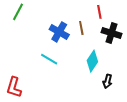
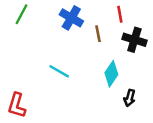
blue cross: (59, 32) -> (71, 18), moved

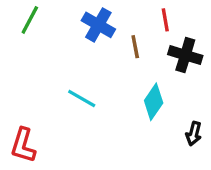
black arrow: (130, 98) -> (194, 134), moved

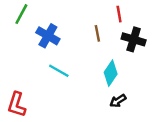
blue cross: (98, 25) -> (48, 36), moved
black arrow: (194, 134) -> (118, 101), moved, turned 42

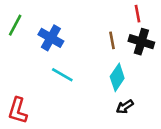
green line: (21, 14) -> (15, 25), moved
red line: (119, 14) -> (138, 14), moved
brown line: (97, 33) -> (112, 40), moved

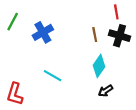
blue cross: (51, 38) -> (43, 32), turned 30
cyan line: (62, 75) -> (53, 76), moved

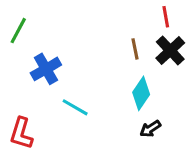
blue cross: (43, 32) -> (46, 69), moved
black cross: (120, 36) -> (170, 50), turned 30

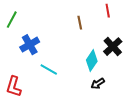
brown line: (135, 49) -> (80, 23), moved
black cross: (170, 50) -> (113, 47), moved

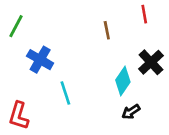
blue cross: (30, 45) -> (40, 60), turned -30
cyan line: (49, 70) -> (65, 93), turned 42

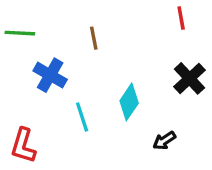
green line: (16, 26) -> (20, 33), turned 65
brown line: (107, 30) -> (94, 38), moved
cyan diamond: (123, 81) -> (129, 102), moved

